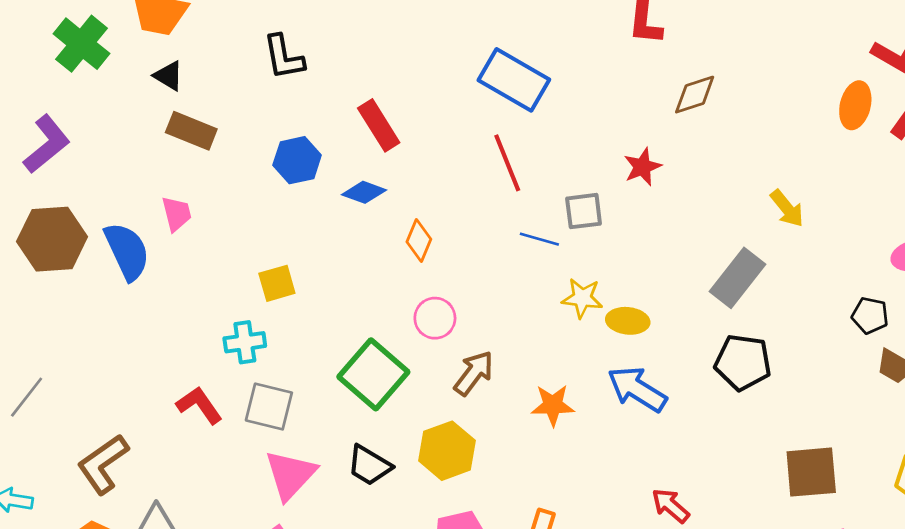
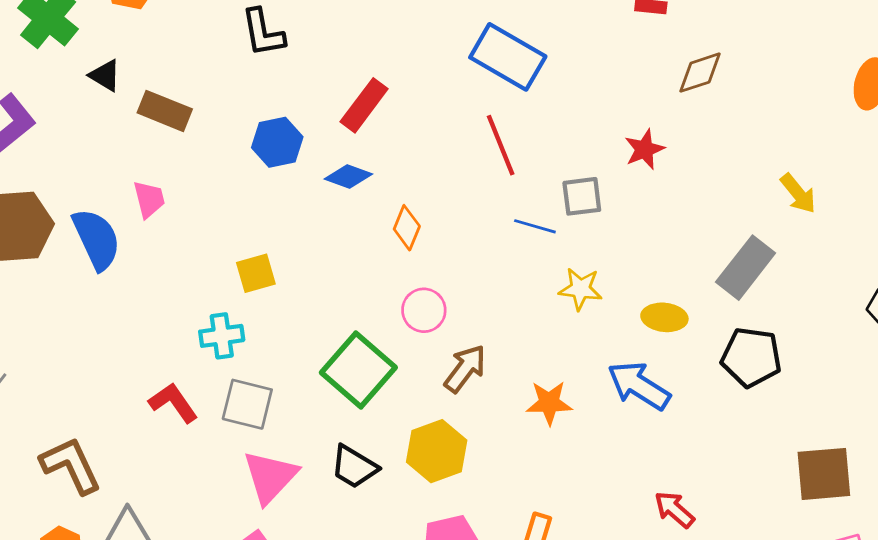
black triangle: (169, 76) -> (105, 75), moved
red rectangle: (379, 125) -> (364, 105), turned 69
yellow ellipse: (628, 321) -> (664, 317), moved
brown L-shape: (103, 464) -> (71, 465), turned 100

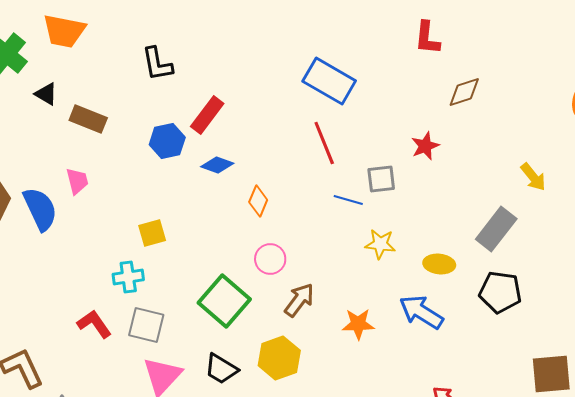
red rectangle: (364, 105) -> (207, 115), moved

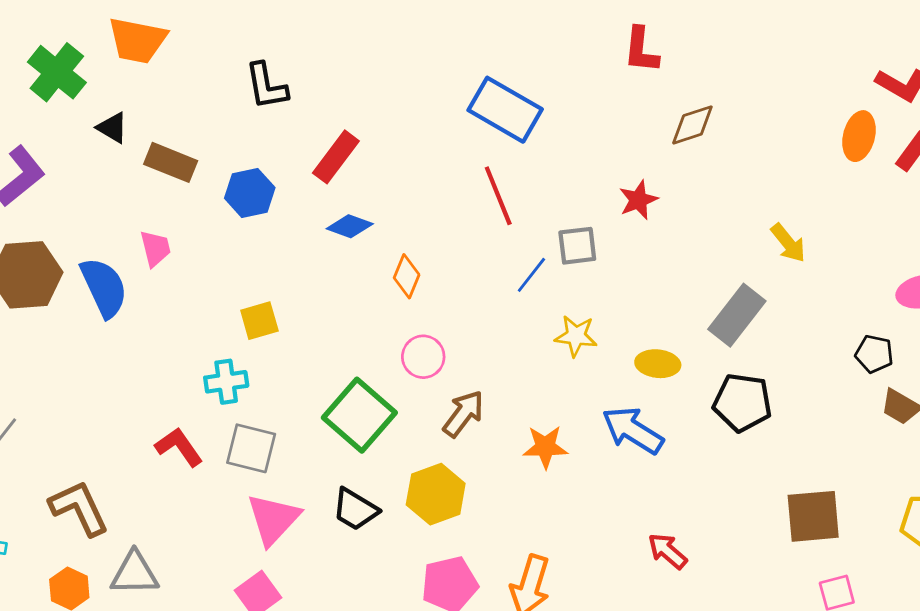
blue hexagon: (167, 141) -> (250, 193), moved
blue line: (348, 200) -> (531, 275), turned -68

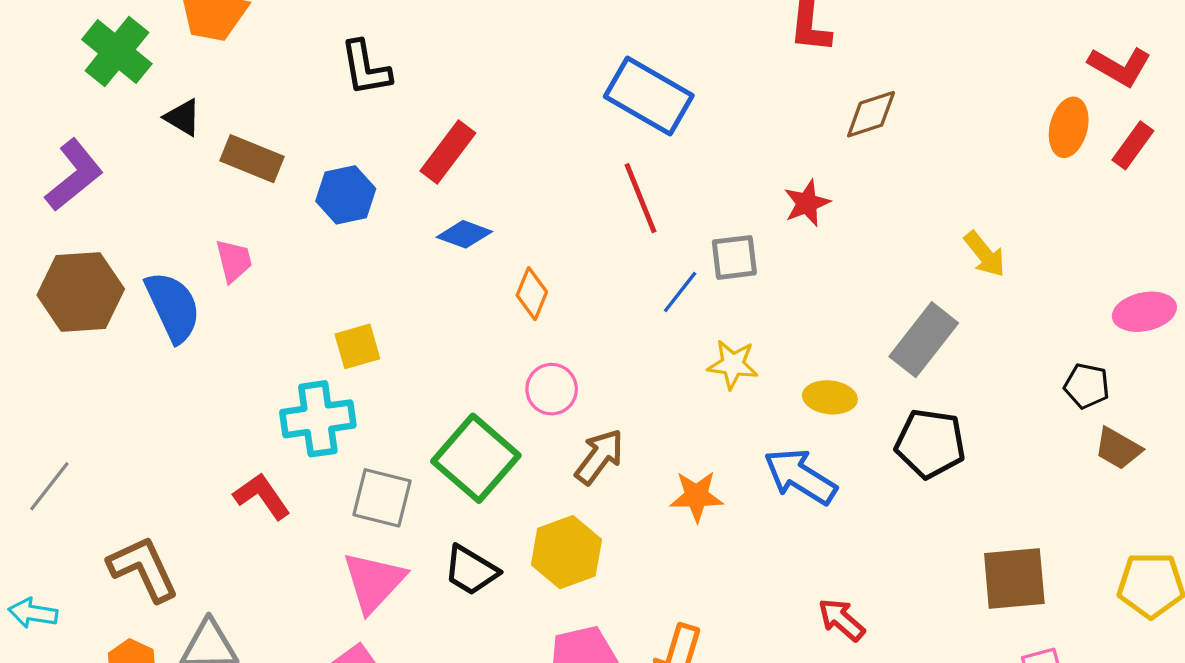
cyan cross: (226, 382) -> (318, 419), size x1.4
gray square: (251, 448) -> (382, 498), moved

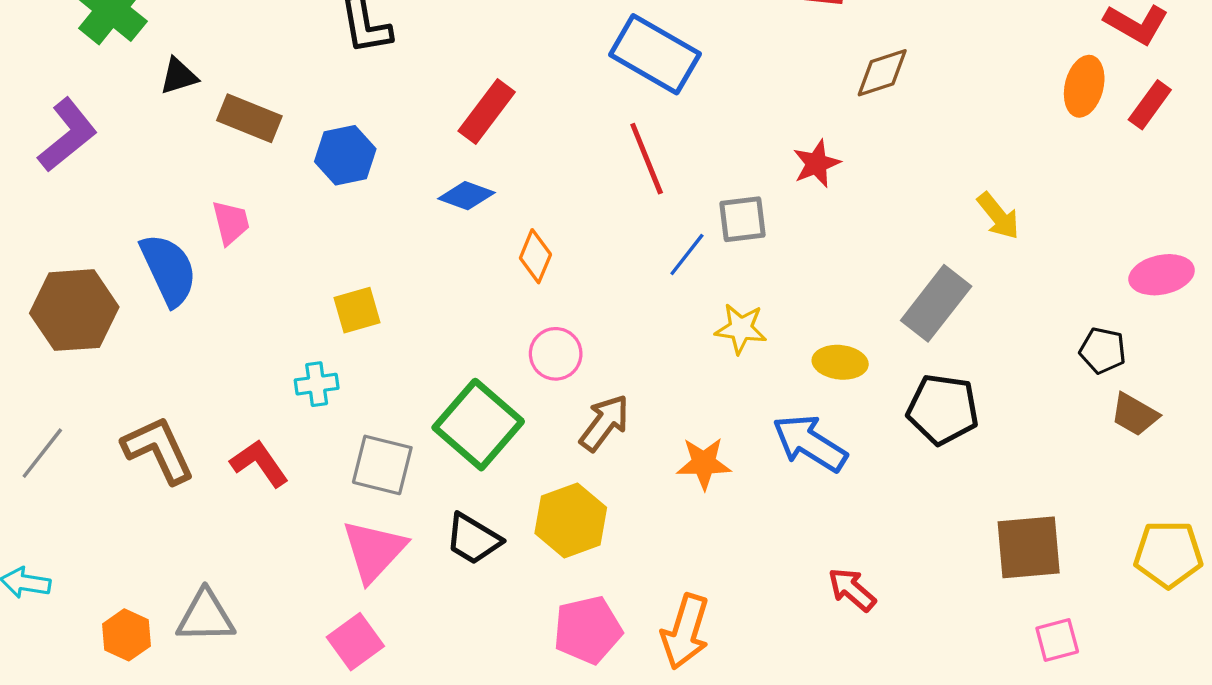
black triangle: (183, 117) -> (179, 76), turned -48
red rectangle: (448, 152) -> (487, 111), moved
brown hexagon: (81, 292) -> (74, 310), moved
cyan cross: (318, 419) -> (317, 384), size x0.6
brown L-shape: (143, 569) -> (158, 450), moved

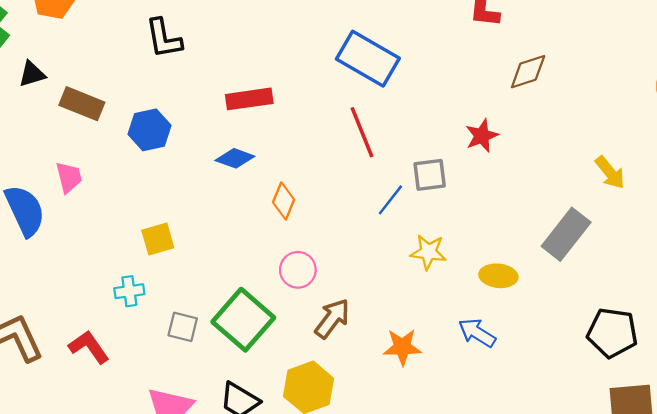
red rectangle: (487, 111) -> (249, 99), turned 45
black pentagon: (943, 409) -> (612, 333), moved
blue arrow: (810, 443) -> (477, 333), size x0.7
gray square: (382, 465) -> (183, 327), moved, size x0.7

